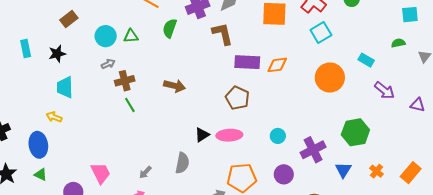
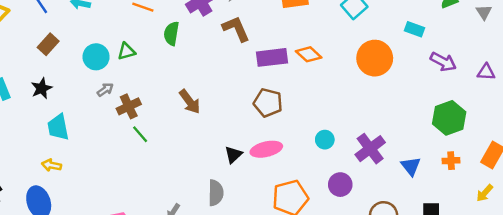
orange diamond: (277, 65) -> (309, 54), turned 60
brown arrow: (175, 86) -> (190, 102), turned 50
green hexagon: (355, 132) -> (449, 118), moved
orange cross: (376, 171) -> (451, 161), turned -32

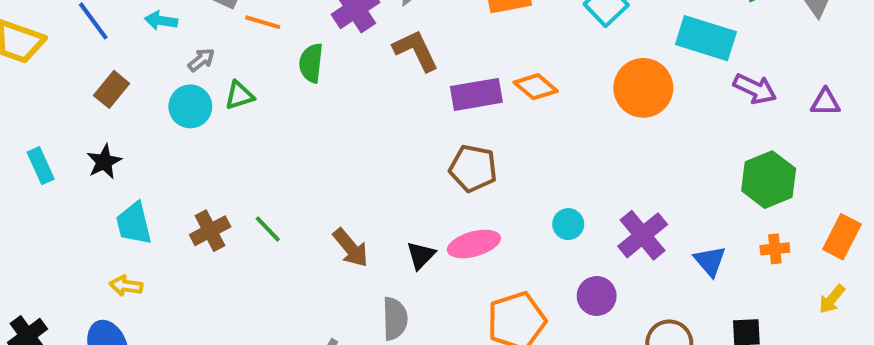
cyan rectangle: (415, 29) -> (706, 38), size x1.8
gray arrow: (105, 90) -> (201, 60), moved
brown arrow: (190, 102) -> (351, 248), moved
brown cross: (129, 106) -> (210, 231), moved

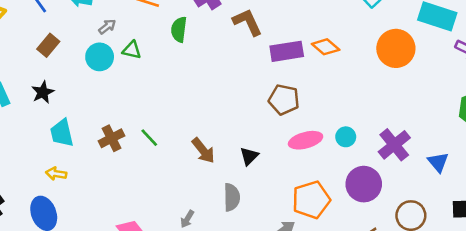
green triangle: (239, 95) -> (132, 50), turned 30
pink ellipse: (474, 244) -> (306, 140), moved
purple circle: (597, 296) -> (364, 184), size x1.4

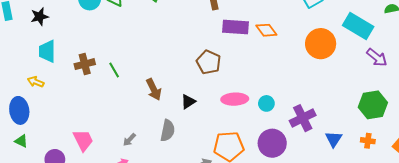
brown pentagon: (284, 100) -> (209, 62), moved

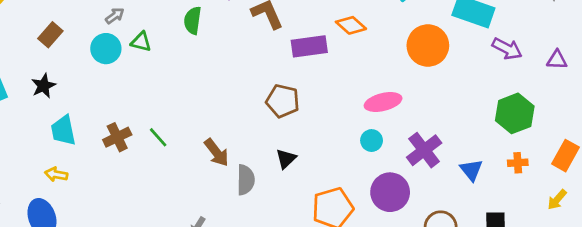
orange diamond: (266, 30) -> (351, 25), moved
pink ellipse: (235, 99) -> (383, 102), moved
black triangle: (188, 102) -> (286, 159), moved
gray semicircle: (168, 131) -> (246, 180), moved

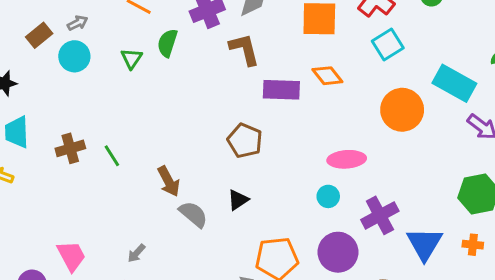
gray arrow: (115, 16) -> (78, 23), moved
brown rectangle: (50, 35) -> (39, 35), moved
green triangle: (141, 42) -> (131, 58), moved, turned 40
blue triangle: (471, 170) -> (424, 244), size x1.5
gray semicircle: (246, 180) -> (193, 214), turned -60

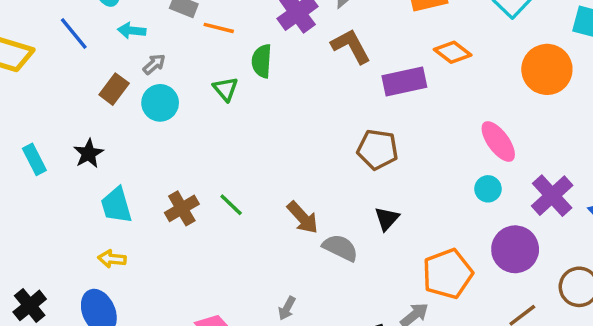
pink ellipse: (347, 159) -> (498, 141), turned 72

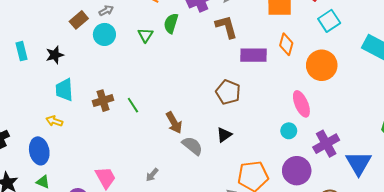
orange diamond: (453, 52) -> (286, 44), turned 55
orange circle: (547, 69) -> (322, 65), moved

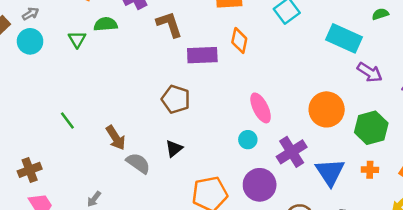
green semicircle: (171, 23) -> (106, 24), turned 72
orange circle: (322, 65) -> (327, 109), moved
brown cross: (103, 101) -> (30, 170), moved

